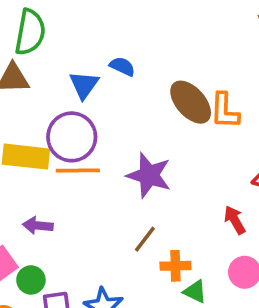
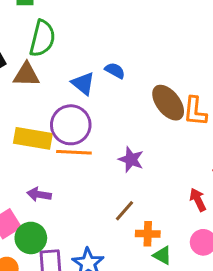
blue triangle: (84, 85) -> (83, 83), turned -30
purple star: (149, 175) -> (131, 160), size x0.7
green circle: (31, 280) -> (31, 238), size x1.4

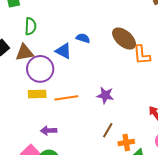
green semicircle: (42, 38) -> (30, 26), size x0.7
brown ellipse: (168, 103) -> (124, 39), moved
purple circle: (71, 125) -> (40, 69), moved
yellow rectangle: (33, 138) -> (37, 94), size x0.7

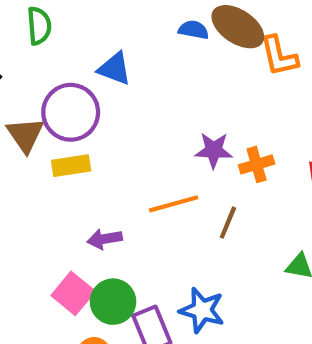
blue semicircle: (83, 38) -> (193, 30), moved
brown triangle: (25, 53) -> (25, 135), moved, turned -48
orange line: (66, 98) -> (174, 204), moved
orange cross: (126, 143) -> (257, 164), moved

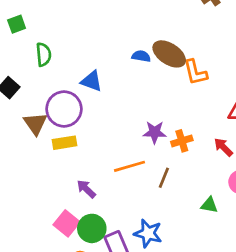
purple arrow: (105, 239) -> (86, 189), turned 54

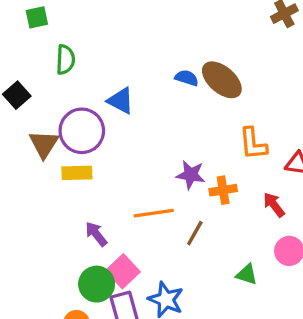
orange L-shape: (195, 72) -> (253, 144), moved
pink square: (67, 223) -> (123, 271), moved

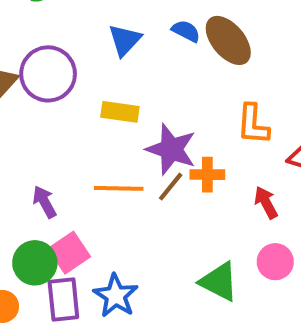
blue triangle: (121, 101) -> (125, 40), moved, turned 36
yellow rectangle: (77, 173) -> (120, 112), moved
purple star: (191, 175) -> (171, 149), size x1.4
brown line: (195, 233) -> (171, 187), moved
green triangle: (247, 274) -> (219, 282), size x1.5

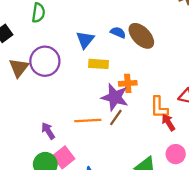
yellow rectangle: (120, 112) -> (99, 64), moved
orange L-shape: (253, 124) -> (159, 107), moved
orange cross: (207, 175) -> (128, 83), moved

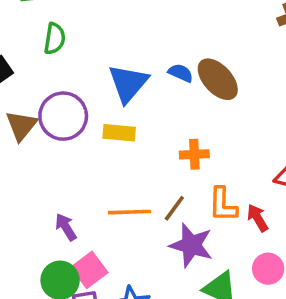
blue triangle: (85, 40) -> (128, 83), size x1.4
yellow rectangle: (99, 64) -> (119, 133), moved
purple star: (115, 97) -> (191, 245), moved
orange L-shape: (159, 107) -> (223, 205), moved

